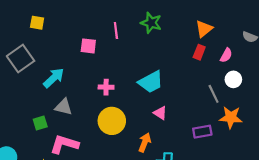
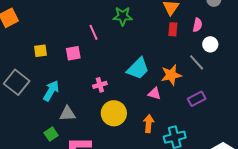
yellow square: (37, 23) -> (41, 51), moved
orange star: (231, 117) -> (171, 75), moved

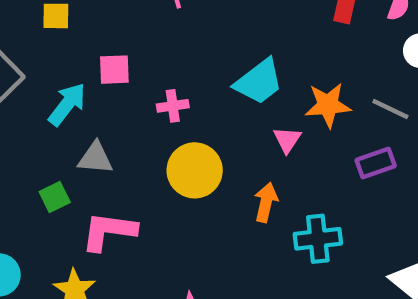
pink square: (73, 53) -> (114, 70), moved
gray line: (197, 62) -> (390, 109), moved, turned -30
pink triangle: (154, 93) -> (287, 140), turned 40

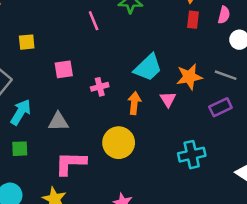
cyan arrow: (67, 104) -> (21, 112), moved
yellow circle: (195, 170) -> (119, 143), moved
green square: (55, 197) -> (20, 149), moved, turned 30
orange arrow: (266, 202) -> (134, 103), moved

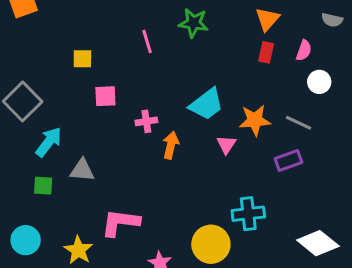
yellow square: (27, 42) -> (82, 59), moved
orange arrow: (134, 103) -> (171, 145), moved
gray triangle: (58, 122) -> (82, 170), moved
yellow circle: (119, 143) -> (211, 244), moved
pink L-shape: (70, 163) -> (120, 223), moved

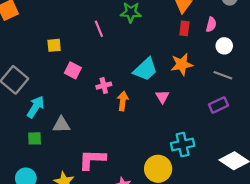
pink square: (105, 96) -> (73, 70), turned 35
orange star: (255, 120) -> (182, 64), moved
gray line: (299, 123) -> (223, 75), moved
purple rectangle: (288, 161) -> (219, 105), moved

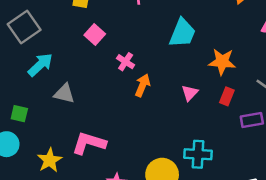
red rectangle: (184, 28) -> (227, 96), moved
cyan trapezoid: (145, 69) -> (182, 33), moved, turned -40
pink cross: (104, 86) -> (126, 62), turned 32
green square: (35, 138) -> (19, 114), moved

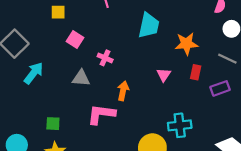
orange arrow: (143, 85) -> (123, 91), moved
gray triangle: (64, 94) -> (81, 78), moved
green square: (19, 114) -> (53, 124), moved
pink L-shape: (89, 143) -> (101, 114), moved

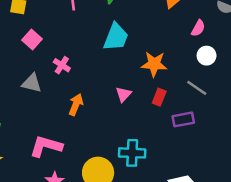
pink L-shape: (101, 114) -> (46, 146), moved

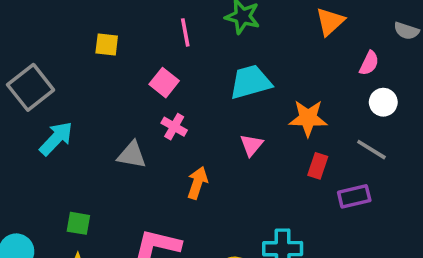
cyan trapezoid: (116, 37) -> (250, 82), turned -124
pink square: (32, 39) -> (164, 83), moved
pink triangle: (123, 94) -> (251, 145), moved

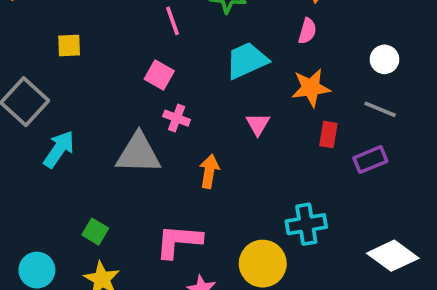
yellow square: (107, 45) -> (69, 46), moved
pink semicircle: (369, 63) -> (307, 31), moved
gray triangle: (132, 155) -> (138, 154), size x1.5
green square: (78, 223) -> (95, 232), turned 30

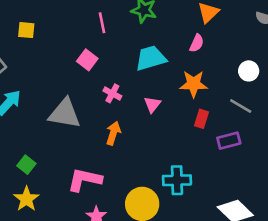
pink cross: (177, 118) -> (112, 93), moved

